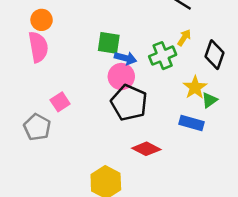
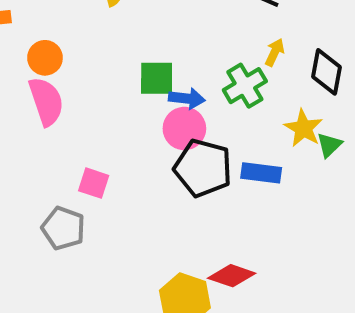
pink square: (60, 102) -> (94, 183), turned -30
blue rectangle: (191, 123) -> (261, 173), moved
red diamond: (146, 149) -> (232, 276), moved

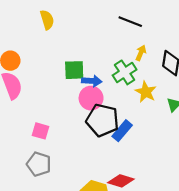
yellow star: (303, 128) -> (146, 92), moved
blue rectangle: (261, 173) -> (122, 131), moved, turned -55
gray pentagon: (63, 228) -> (39, 164), moved

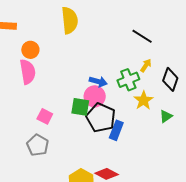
yellow semicircle: (47, 20) -> (70, 20), size x1.5
green square: (74, 70) -> (80, 107), moved
blue rectangle: (122, 131) -> (116, 130), turned -30

